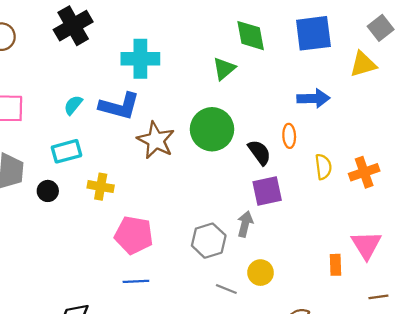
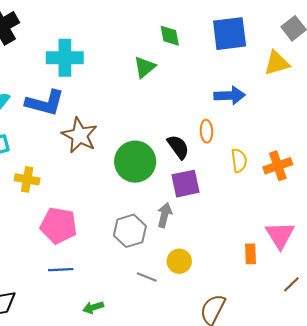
green diamond: (251, 36) -> (170, 36), size x0.7
green circle: (212, 129) -> (135, 162), moved
brown line: (378, 297) -> (291, 284), turned -36

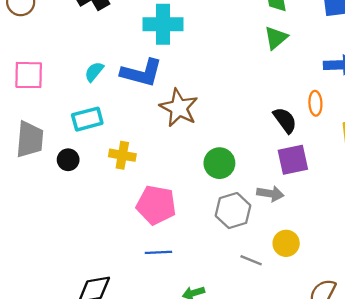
green triangle: (145, 67) -> (276, 38), moved
green circle: (135, 162) -> (219, 163), moved, size x0.7
gray arrow: (165, 215) -> (270, 194), turned 85

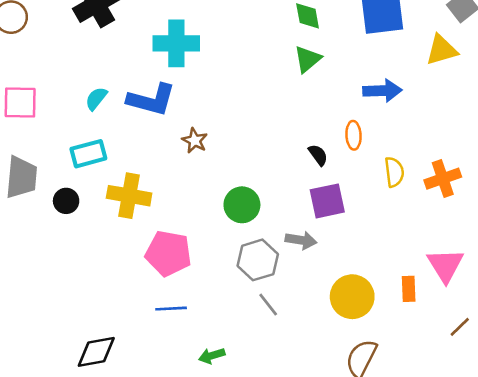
brown star: (179, 108) -> (195, 141), size x0.6
black semicircle: (285, 120) -> (318, 155), size x0.7
yellow cross: (122, 155) -> (129, 196), size x1.4
yellow circle: (286, 243) -> (352, 297), moved, size x1.4
gray line: (251, 260) -> (268, 305), moved, turned 30

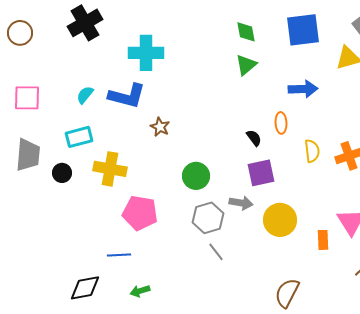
yellow circle: (352, 297) -> (280, 220), moved
blue line: (171, 309) -> (119, 255), moved
green arrow: (212, 356) -> (140, 291), moved

